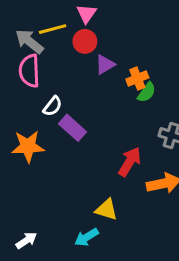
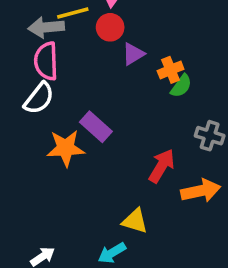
gray arrow: (29, 41) -> (46, 27), turned -44
white semicircle: (53, 106) -> (39, 98), moved, size x1.4
orange star: (28, 146) -> (66, 148), moved

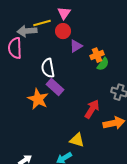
pink semicircle: (46, 61) -> (15, 48), moved
white semicircle: (39, 98) -> (48, 68), moved, turned 132
orange star: (66, 148) -> (38, 99), turned 30

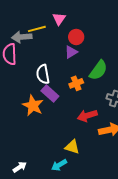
red circle: (63, 31) -> (76, 37), moved
orange cross: (97, 55) -> (76, 83), moved
green semicircle: (103, 64) -> (98, 70), size x1.5
red arrow: (92, 109) -> (87, 116), turned -138

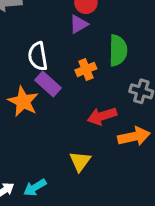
green semicircle: (98, 70) -> (118, 50), turned -35
yellow triangle: (72, 147) -> (80, 161), turned 49
cyan arrow: (59, 165) -> (35, 187), moved

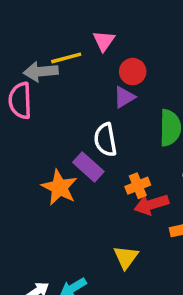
white semicircle: (38, 56) -> (105, 140), moved
orange cross: (86, 69) -> (138, 186), moved

